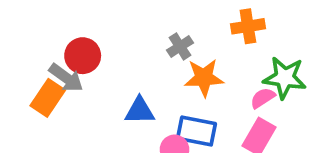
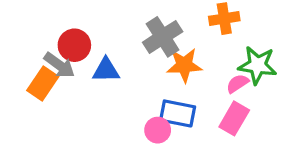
gray cross: (180, 46) -> (163, 37), size x1.6
blue triangle: (140, 111) -> (106, 70), moved

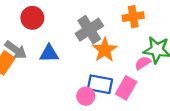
red circle: (74, 45) -> (32, 18), moved
orange star: (184, 65) -> (105, 50), turned -30
pink rectangle: (234, 118) -> (126, 88), moved

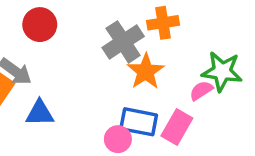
orange cross: (133, 17) -> (163, 23), moved
blue triangle: (49, 53) -> (40, 113), moved

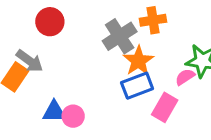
blue triangle: (40, 113) -> (54, 112), moved
blue rectangle: (139, 122) -> (137, 86), moved, turned -32
pink circle: (118, 139) -> (73, 116), moved

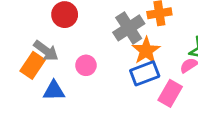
blue triangle: (54, 112) -> (54, 91), moved
pink circle: (73, 116) -> (86, 65), moved

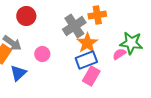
blue triangle: (54, 91) -> (18, 73), turned -42
pink rectangle: (170, 93) -> (91, 76), moved

